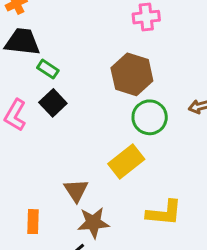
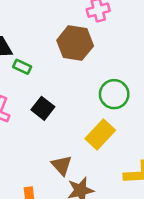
brown hexagon: (132, 74) -> (75, 43), moved
black square: (53, 103) -> (43, 108), moved

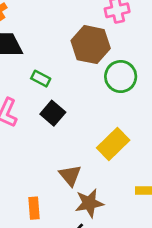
green rectangle: (22, 67) -> (41, 79), moved
green circle: (114, 94) -> (121, 77), moved

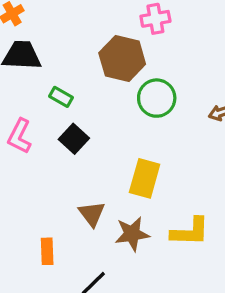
yellow rectangle: (113, 144) -> (145, 178), turned -32
brown star: (89, 203) -> (132, 234), moved

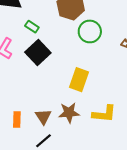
black square: (74, 139) -> (38, 53), size x1.4
brown triangle: (92, 214) -> (43, 117), moved

